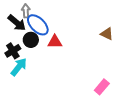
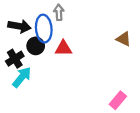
gray arrow: (26, 11) -> (59, 12), moved
black arrow: (17, 23) -> (19, 26), turned -30
blue ellipse: (38, 25) -> (44, 29), turned 40

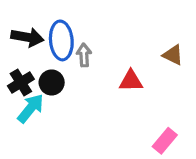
gray arrow: (59, 12) -> (84, 55), moved
black circle: (36, 46) -> (52, 82), moved
red triangle: (63, 48) -> (131, 81), moved

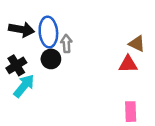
red triangle: (131, 81) -> (128, 64), moved
black circle: (52, 82) -> (51, 59), moved
pink rectangle: (165, 141) -> (131, 112), turned -42

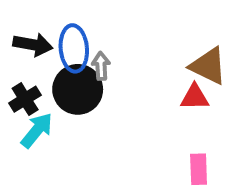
brown triangle: (137, 44) -> (208, 66), size x1.5
black circle: (51, 59) -> (78, 89), size x1.6

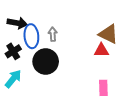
blue ellipse: (74, 48) -> (31, 36), moved
black circle: (78, 89) -> (46, 62), moved
cyan arrow: (37, 130) -> (13, 79), moved

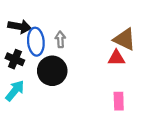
black cross: (13, 51) -> (15, 59), turned -35

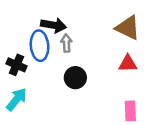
black arrow: (20, 26) -> (54, 25), moved
brown triangle: (125, 39) -> (128, 28), moved
black circle: (52, 71) -> (75, 78), moved, size x0.7

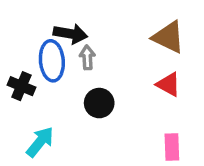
red triangle: (128, 64) -> (168, 84), turned 30
cyan arrow: (16, 99) -> (40, 142), moved

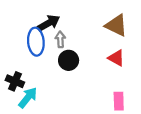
black arrow: (70, 34) -> (49, 23), turned -40
black cross: (21, 86) -> (15, 81), moved
black circle: (99, 103) -> (69, 60), moved

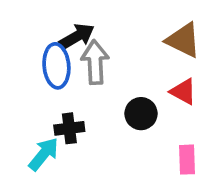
gray arrow: (60, 39) -> (95, 62), size x1.6
black circle: (69, 60) -> (141, 114), moved
black cross: (15, 81) -> (69, 128), moved, turned -30

